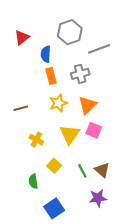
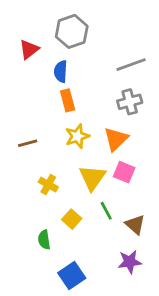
gray hexagon: (70, 32) -> (72, 31), moved
gray cross: (80, 74) -> (130, 102), moved
green line: (82, 171) -> (106, 211), moved

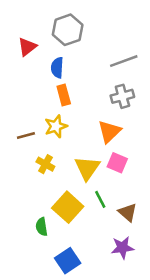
yellow star: (77, 136) -> (56, 126), moved
yellow cross: (48, 185) -> (45, 164), moved
yellow square: (72, 219) -> (68, 207), size x1.6

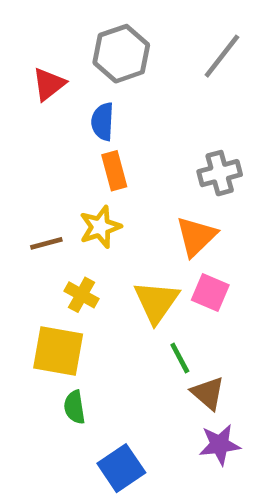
gray line: (124, 61) -> (222, 56), moved, turned -32
yellow square: (68, 207) -> (58, 351), moved, turned -32
brown triangle: (128, 212) -> (208, 393), moved

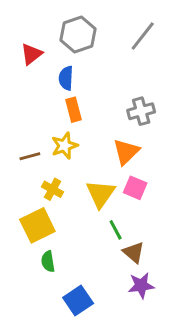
yellow square: (58, 351) -> (37, 225), turned -36

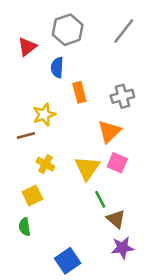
orange rectangle: (74, 110) -> (79, 92), moved
yellow star: (65, 146) -> (44, 115), moved
yellow square: (37, 225) -> (32, 195), size x0.7
green semicircle: (48, 261) -> (25, 227), moved

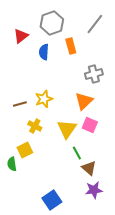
orange rectangle: (79, 92) -> (71, 46), moved
yellow star: (44, 115) -> (44, 99), moved
green semicircle: (25, 227) -> (12, 164), moved

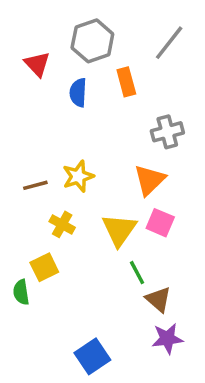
red triangle: (21, 36) -> (37, 64), turned -35

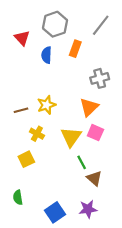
orange rectangle: (126, 82) -> (75, 49), turned 35
green semicircle: (21, 292) -> (18, 197), moved
purple star: (167, 339) -> (88, 209), moved

